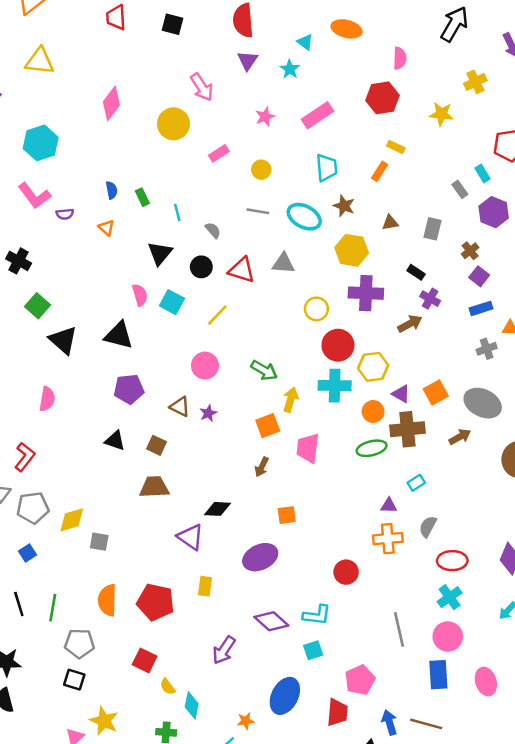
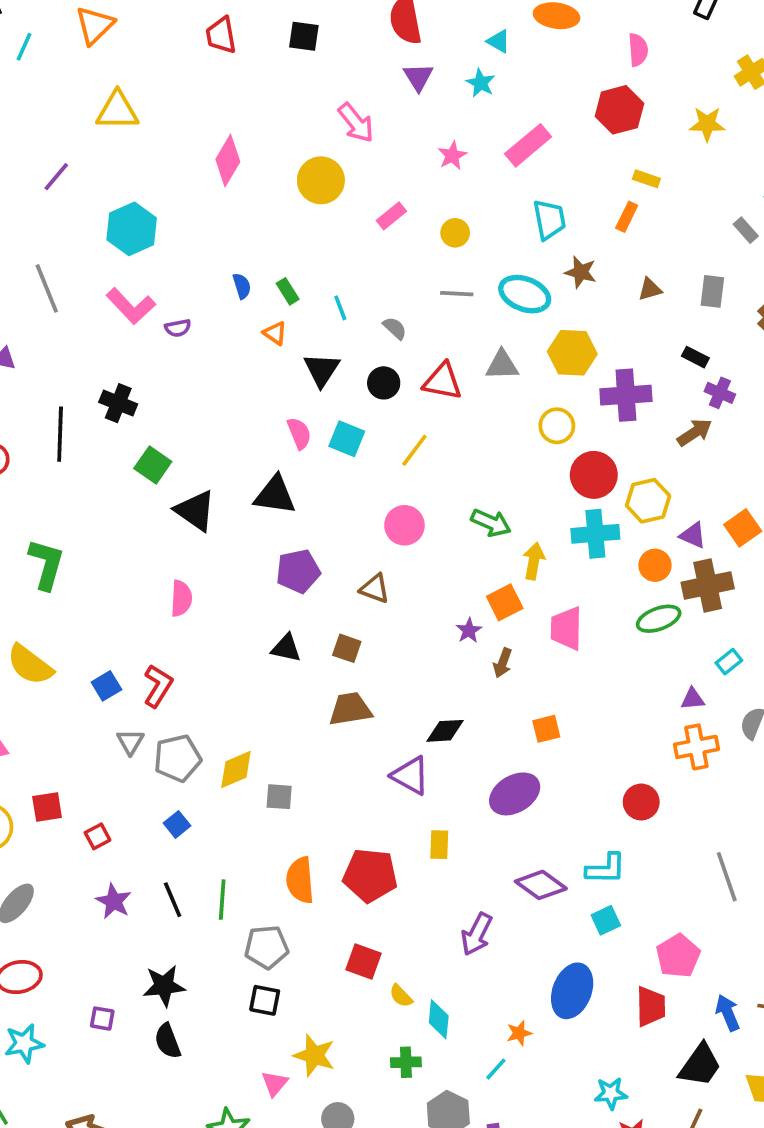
orange triangle: (106, 228) -> (275, 333), moved
yellow hexagon: (352, 250) -> (572, 353), moved
purple star: (208, 413) -> (469, 630), moved

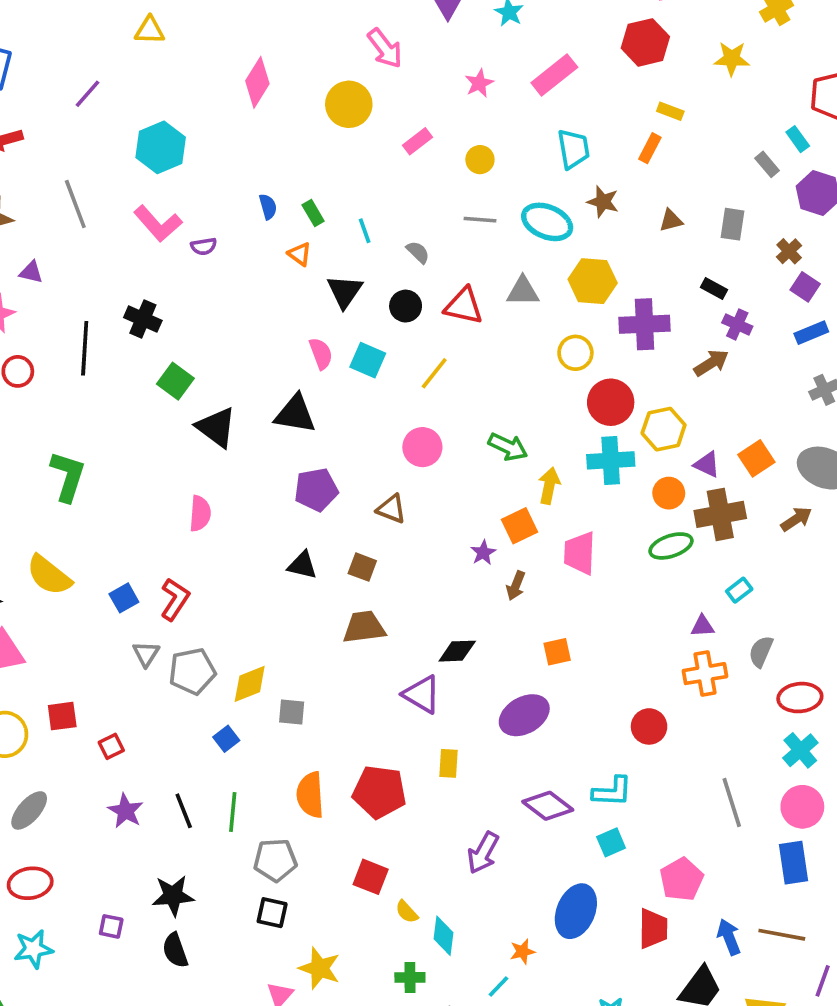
yellow triangle: (117, 111) -> (150, 30), size x0.7
blue square: (177, 824) -> (226, 739), moved

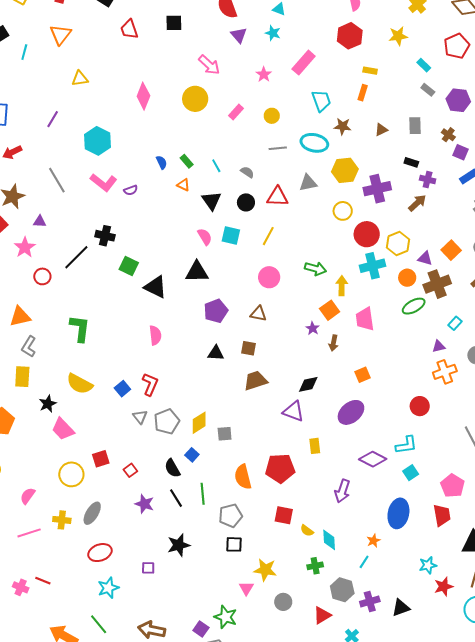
cyan rectangle: (798, 139) -> (424, 65), moved
black line: (85, 348) -> (76, 257), turned 52
black semicircle: (175, 950) -> (172, 468), moved

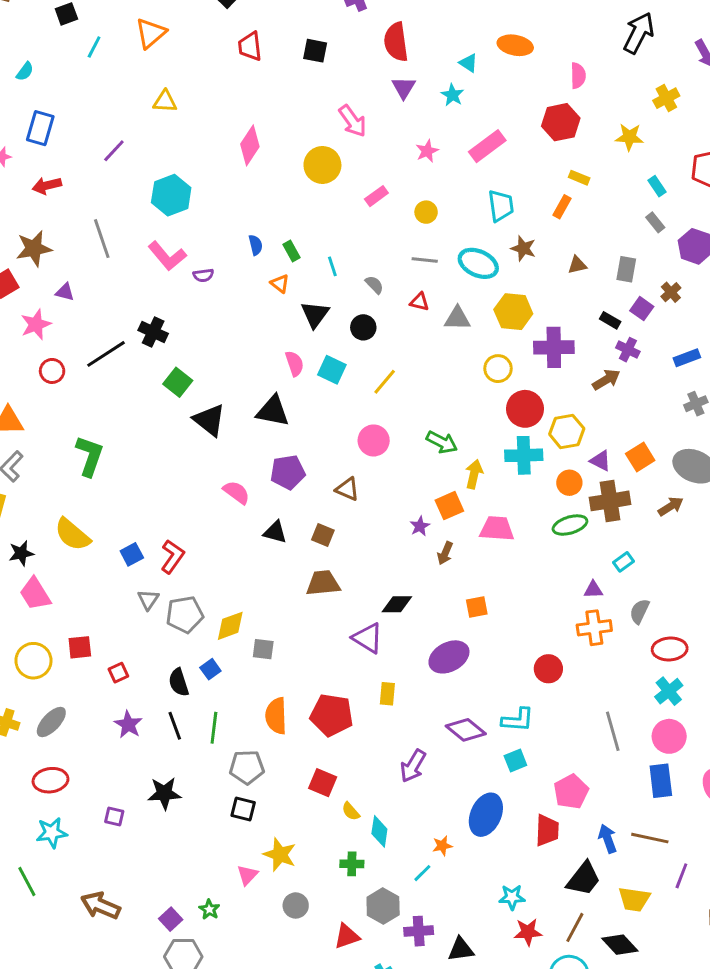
purple square: (461, 152) -> (642, 309), moved
red triangle: (278, 197) -> (419, 302), moved, size x0.6
pink trapezoid: (365, 319) -> (497, 529), turned 90
pink semicircle: (155, 335) -> (236, 492), moved, turned -60
green star: (226, 617) -> (209, 909), size x0.6

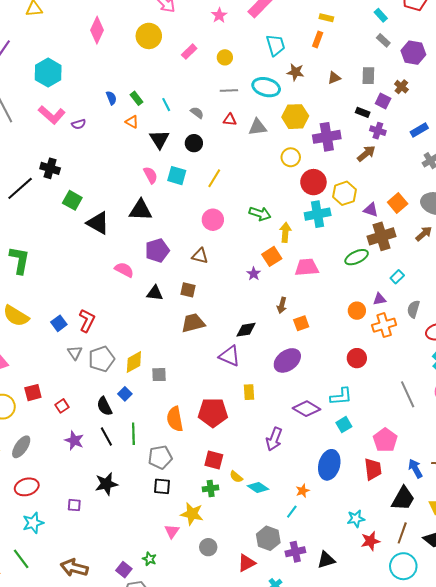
orange circle: (569, 483) -> (357, 311), moved
brown arrow: (445, 553) -> (282, 305), moved
cyan diamond: (379, 831) -> (258, 487), turned -55
green cross: (352, 864) -> (211, 488), moved

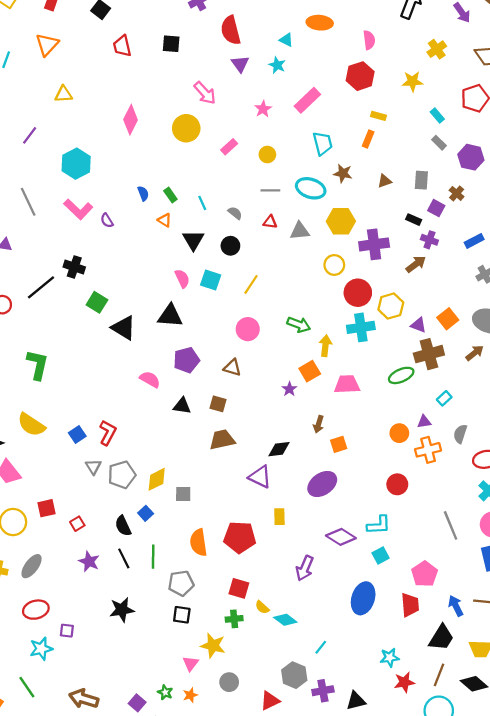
purple semicircle: (79, 124) -> (107, 220), turned 72
orange star: (303, 491) -> (190, 695), moved
purple square: (74, 505) -> (67, 631), moved

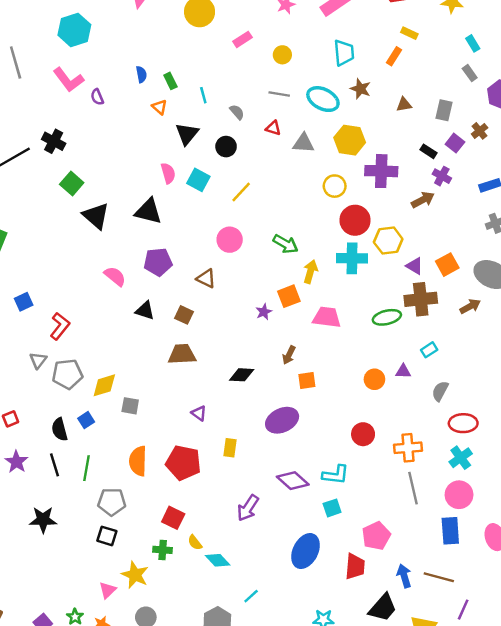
blue square: (77, 434) -> (24, 302), moved
orange cross: (428, 450) -> (408, 448), moved
purple triangle: (260, 477) -> (199, 413), moved, size x0.6

